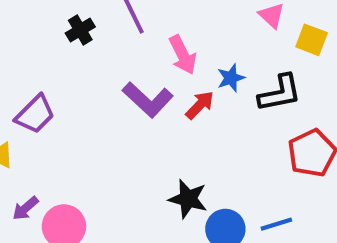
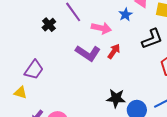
pink arrow: (183, 55) -> (101, 28), turned -42
blue star: (231, 78) -> (125, 14), moved

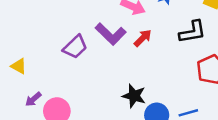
purple trapezoid: (34, 70) -> (75, 47), moved

